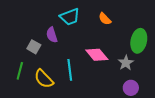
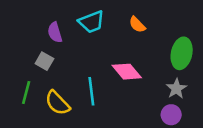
purple semicircle: (52, 35) -> (55, 32), moved
gray star: (126, 63) -> (176, 89), moved

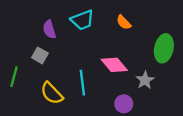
gray star: (176, 89) -> (145, 80), moved
green line: (26, 92) -> (14, 77), moved
purple circle: (171, 115) -> (124, 104), moved

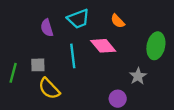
gray square: (40, 55) -> (38, 65), moved, turned -32
pink diamond: (114, 65) -> (103, 46), moved
cyan line: (82, 83) -> (73, 56), moved

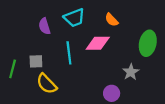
pink diamond: (103, 46) -> (98, 43), turned -50

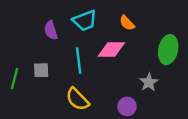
yellow semicircle: (47, 84) -> (77, 99), moved

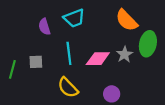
orange semicircle: (127, 23) -> (127, 20), moved, size x1.6
pink diamond: (111, 50) -> (98, 59), moved
gray star: (149, 82) -> (124, 54), moved

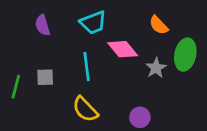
orange semicircle: (127, 20) -> (159, 25), size x0.7
purple semicircle: (44, 27) -> (43, 25), moved
pink diamond: (98, 59) -> (123, 49), moved, turned 50

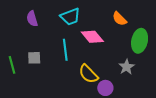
gray star: (156, 68) -> (126, 67), moved
green line: (16, 87) -> (12, 65), turned -30
yellow semicircle: (85, 109) -> (88, 74), moved

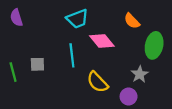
purple semicircle: (32, 19) -> (16, 18), moved
purple circle: (105, 88) -> (129, 96), moved

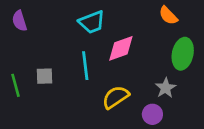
orange semicircle: (132, 21) -> (168, 16), moved
pink diamond: (102, 41) -> (121, 48), turned -70
yellow semicircle: (97, 82) -> (116, 97), turned 100

